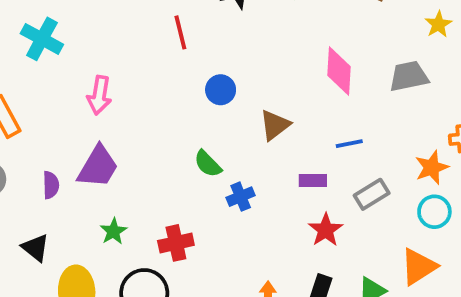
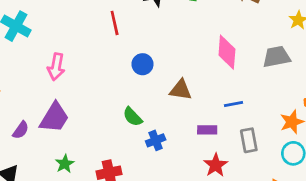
brown triangle: (275, 125) -> (181, 90), turned 45
purple semicircle: (51, 185) -> (21, 130), turned 36
gray rectangle: (372, 194) -> (249, 140), turned -70

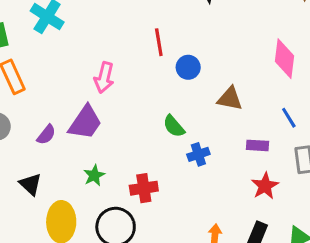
red line: (115, 23) -> (159, 42), moved
pink arrow: (56, 67) -> (104, 78), moved
blue line: (233, 104) -> (289, 118), turned 66

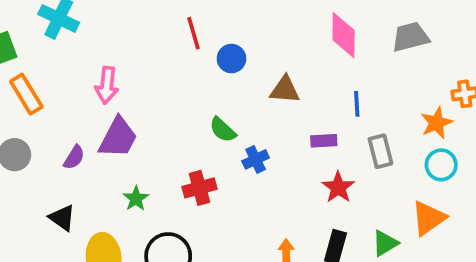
pink arrow: (104, 78) -> (107, 85), moved
blue line: (289, 118) -> (357, 104), turned 35
red cross: (144, 188) -> (199, 188), moved

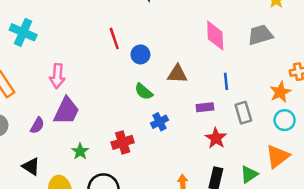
green semicircle: (223, 130) -> (144, 92), moved

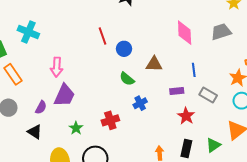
gray rectangle: (243, 113) -> (208, 95), turned -42
black triangle: (31, 166) -> (35, 132), moved

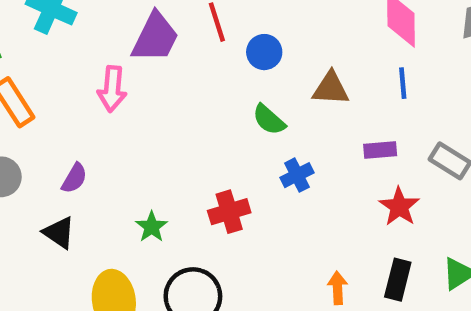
blue line: (194, 70) -> (403, 83), moved
purple trapezoid: (64, 95) -> (155, 37), moved

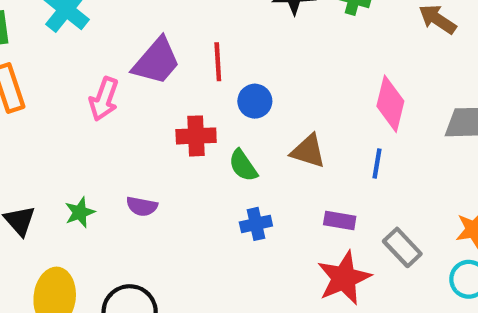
purple semicircle: (74, 178) -> (142, 206), moved, turned 56
red star: (399, 207) -> (344, 278), size x1.4
red cross: (229, 212) -> (196, 136), moved
green star: (152, 227) -> (80, 212), moved

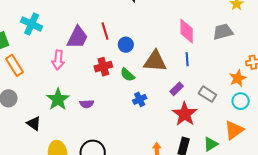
brown triangle: (308, 151) -> (155, 61), size x1.4
green star: (80, 212) -> (58, 99), moved, size x1.6
purple rectangle: (340, 221) -> (177, 89), turned -40

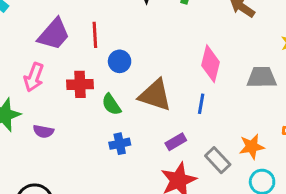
pink arrow: (58, 60) -> (34, 77), moved
orange star: (238, 78) -> (252, 147), moved

